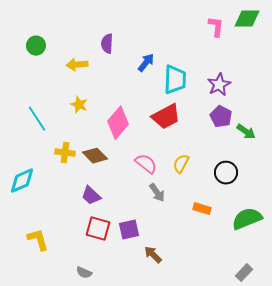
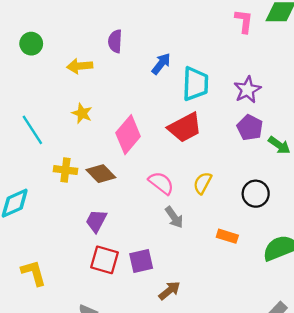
purple trapezoid: (91, 196) -> (96, 221), turned 75
brown arrow: (153, 255) -> (169, 291), turned 96

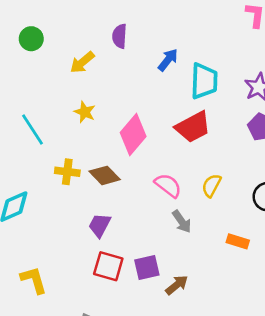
yellow arrow: (80, 66) -> (82, 62), turned -35
brown arrow: (169, 291) -> (177, 285), moved

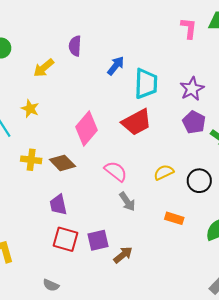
yellow star: (85, 112) -> (30, 109), moved
yellow semicircle: (212, 185) -> (164, 172), moved, turned 36
purple trapezoid: (100, 225) -> (58, 205), turned -40

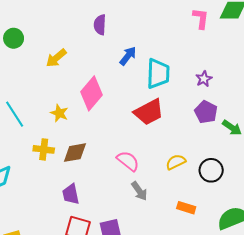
purple semicircle: (75, 46) -> (100, 25), moved
purple star: (192, 89) -> (204, 79), size x0.7
yellow star: (30, 109) -> (59, 113), moved
pink diamond: (86, 128) -> (92, 93), moved
brown diamond: (62, 163) -> (75, 153), turned -55

